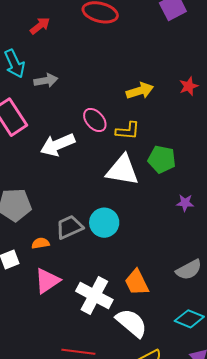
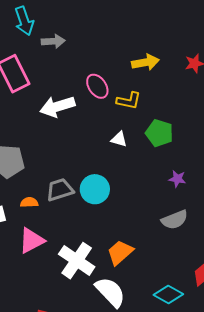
white triangle: (123, 170) -> (119, 139), size x0.5
gray semicircle: (189, 270) -> (175, 220), moved
orange trapezoid: (137, 282) -> (120, 252), turned 68

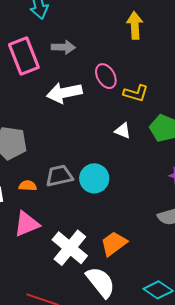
gray arrow: (53, 41) -> (63, 47), moved
yellow arrow: (145, 62) -> (135, 25), moved, turned -88

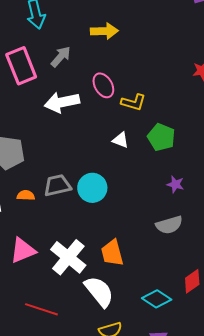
yellow arrow: (135, 25) -> (104, 31), moved, turned 92
gray arrow: (63, 47) -> (61, 57), turned -50
pink triangle: (27, 224) -> (23, 250), moved
orange trapezoid: (114, 244) -> (112, 253), turned -68

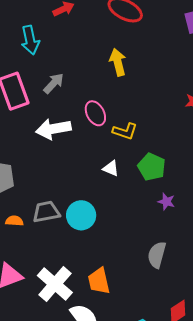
yellow arrow: (104, 31) -> (118, 62), moved, turned -104
purple star: (175, 184) -> (166, 202), moved
gray semicircle: (169, 225) -> (157, 255), turned 120

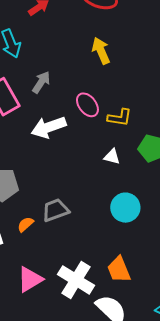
cyan circle: (81, 215) -> (125, 208), moved
orange semicircle: (14, 221) -> (26, 224), turned -36

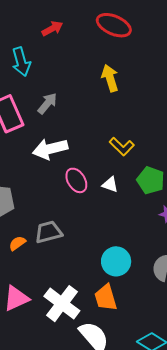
pink ellipse: (87, 105) -> (76, 180), moved
yellow L-shape: (120, 118) -> (122, 146), turned 30
cyan circle: (125, 208) -> (116, 261), moved

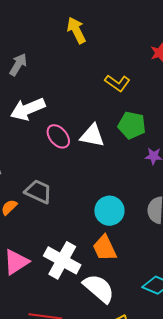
yellow L-shape: (122, 146) -> (117, 83), moved
white triangle: (110, 185) -> (92, 136), size x1.5
gray trapezoid: (48, 232) -> (38, 192), turned 48

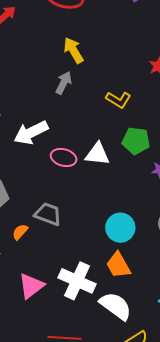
gray arrow: (18, 65) -> (64, 83), moved
pink ellipse: (58, 136) -> (64, 158), turned -30

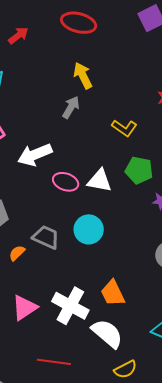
cyan circle: (120, 228) -> (89, 229), moved

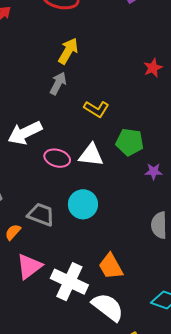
yellow arrow: (83, 76) -> (68, 51), turned 60
yellow L-shape: (124, 128) -> (96, 109), moved
pink triangle: (24, 308) -> (29, 266), moved

